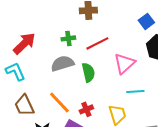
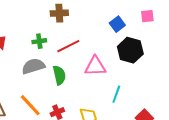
pink triangle: (124, 63) -> (95, 66), turned 40
cyan line: (135, 91) -> (116, 94), moved, turned -66

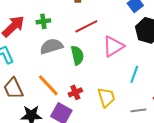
green cross: (39, 41) -> (43, 21), moved
pink triangle: (95, 66) -> (113, 46), turned -30

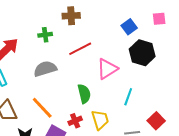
green cross: (43, 21) -> (45, 35), moved
green semicircle: (77, 55) -> (84, 94), moved
red cross: (75, 92) -> (75, 121), moved

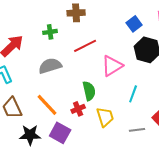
red cross: (75, 121) -> (78, 109), moved

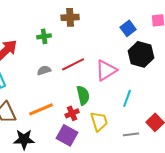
red line: (85, 46) -> (73, 64), moved
gray semicircle: (50, 66) -> (44, 70), size x0.6
orange line: (47, 105) -> (41, 109), turned -70
purple square: (60, 133) -> (67, 135), moved

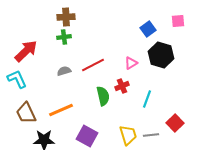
brown cross: (70, 17) -> (66, 17), moved
pink triangle: (106, 70) -> (131, 63), moved, size x0.6
red cross: (72, 113) -> (122, 86), moved
yellow trapezoid: (99, 121) -> (128, 135), moved

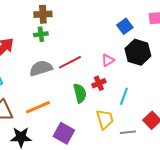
gray semicircle: (64, 71) -> (41, 68), size x1.6
yellow trapezoid: (128, 135) -> (105, 119), moved

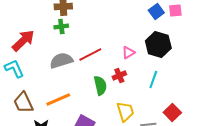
blue square: (125, 26) -> (156, 12), moved
cyan line: (124, 96) -> (153, 80), moved

